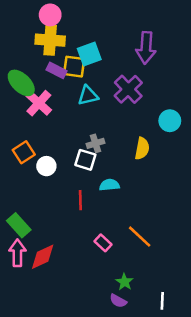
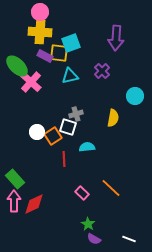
purple cross: (128, 89) -> (102, 71), size x0.7
orange square: (24, 152) -> (53, 136), moved
green star: (124, 282) -> (88, 224), moved
white line: (162, 301) -> (129, 239), turned -72

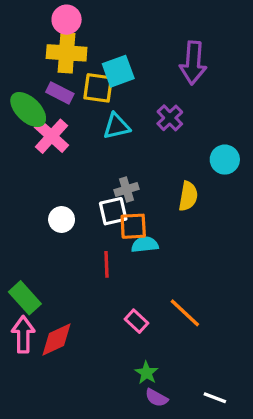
purple rectangle: (45, 56) -> (60, 93), moved
white square: (68, 127) -> (113, 211), turned -30
orange square: (53, 136) -> (133, 226), moved, turned 30

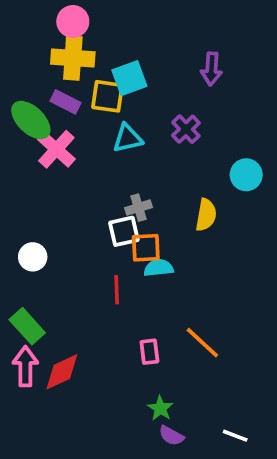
purple arrow: (193, 63) -> (211, 69), size x0.7
white circle: (62, 219) -> (33, 257), moved
pink rectangle: (136, 321) -> (149, 352), turned 40

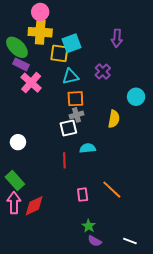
purple rectangle: (66, 102) -> (21, 64), moved
green ellipse: (31, 120) -> (17, 47), moved
orange square: (146, 248) -> (75, 99), moved

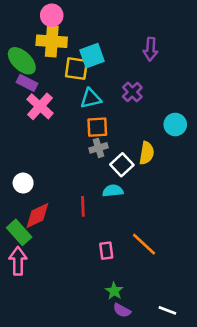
white square: (68, 128) -> (122, 165), moved, turned -30
red diamond: (34, 206) -> (37, 216), moved

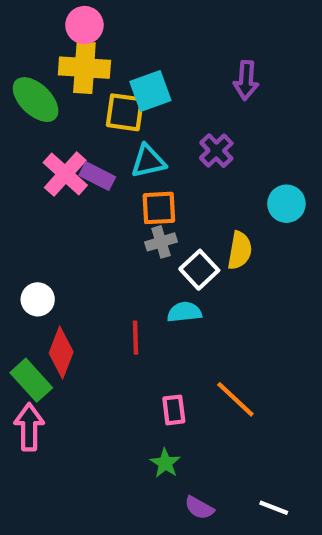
purple rectangle: (27, 83) -> (97, 176), moved
red diamond: (37, 216) -> (61, 353), turned -44
green star: (114, 291) -> (165, 463), moved

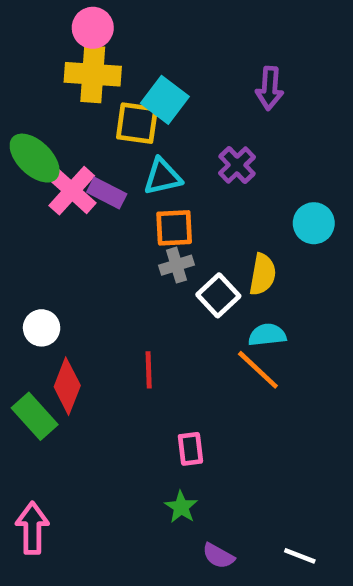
cyan square: (150, 91) -> (165, 100), turned -33
green ellipse: (36, 100) -> (35, 158), moved
cyan semicircle: (184, 312) -> (267, 335), moved
orange line: (235, 399) -> (258, 370), moved
pink arrow: (29, 427) -> (32, 528), moved

